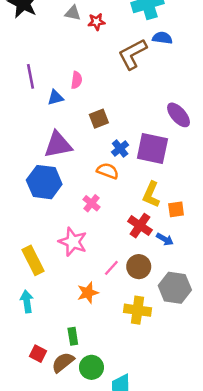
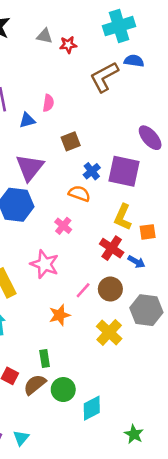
purple triangle: (58, 145) -> (30, 167), turned -40
yellow cross: (137, 310) -> (109, 332), turned 35

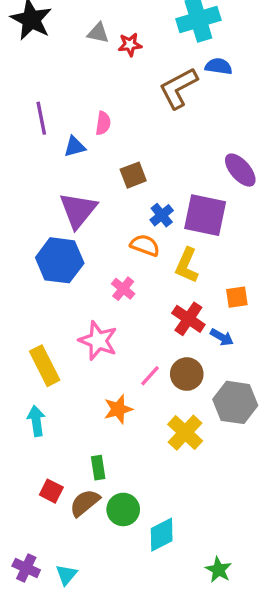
yellow L-shape: (123, 217) -> (187, 265), moved

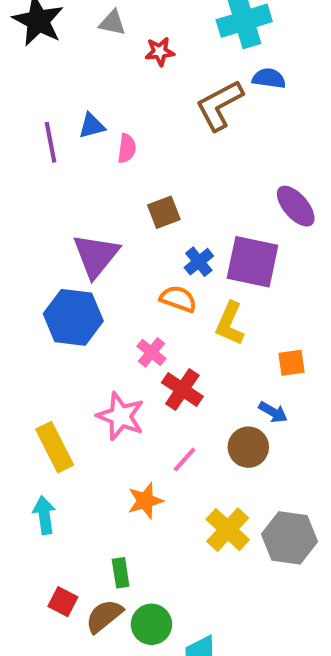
gray triangle: (98, 33) -> (112, 23), moved
blue triangle: (75, 147) -> (92, 126), moved
red cross: (188, 319) -> (182, 389), moved
brown circle: (187, 374) -> (248, 447), moved
gray hexagon: (235, 402) -> (290, 538), moved

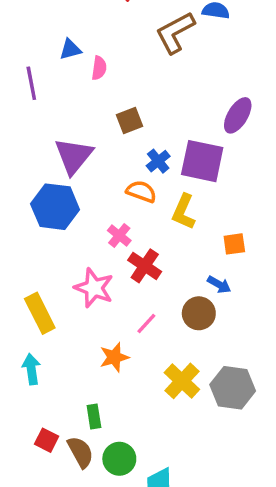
purple line: (51, 142) -> (31, 83), moved
purple ellipse: (296, 206) -> (238, 115), turned 72
brown semicircle: (104, 616) -> (80, 452), turned 100

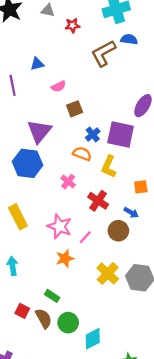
pink semicircle: (99, 68) -> (59, 86), moved, turned 56
red cross: (145, 266) -> (98, 201), moved
pink star: (94, 288) -> (60, 226), moved
yellow rectangle: (40, 313) -> (18, 217), moved
green rectangle: (94, 416) -> (52, 296), turned -48

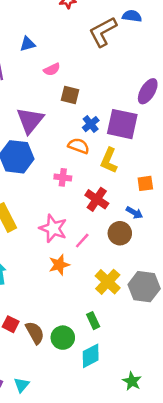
brown square: (75, 109) -> (70, 95), turned 35
pink cross: (68, 182) -> (63, 177), turned -32
green rectangle: (52, 296) -> (93, 321), moved, turned 32

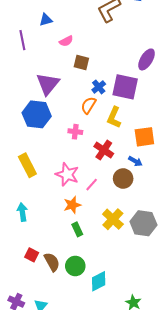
orange semicircle: (79, 146) -> (89, 105), turned -78
orange square: (145, 183) -> (144, 137), size x1.5
green rectangle: (93, 321) -> (77, 229), moved

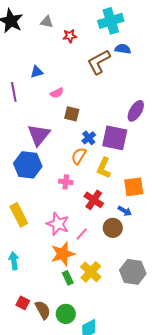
orange star: (72, 205) -> (63, 254), size x1.4
yellow cross: (113, 219) -> (91, 272), moved

